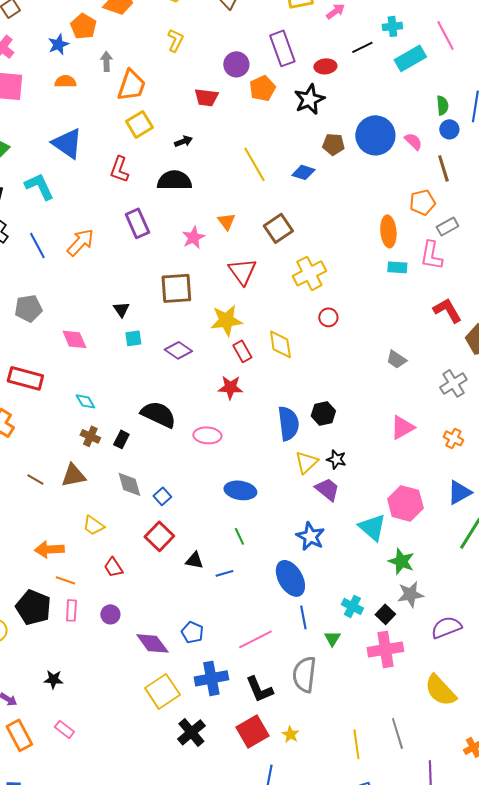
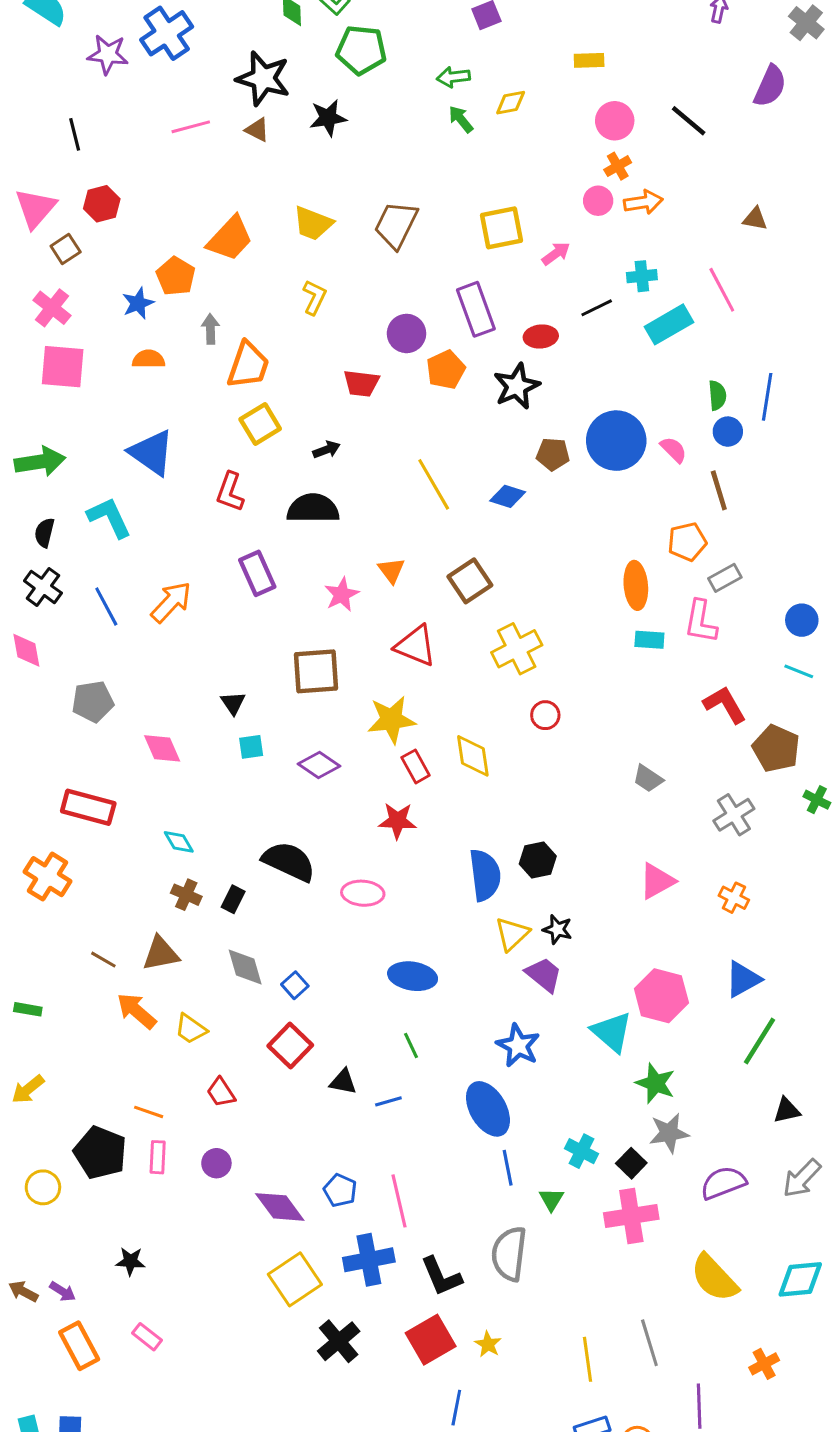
red triangle: (242, 271) -> (416, 646), turned -32
orange arrow: (49, 549) -> (136, 1011), moved, turned 44
pink line: (255, 639) -> (399, 1201), moved, turned -76

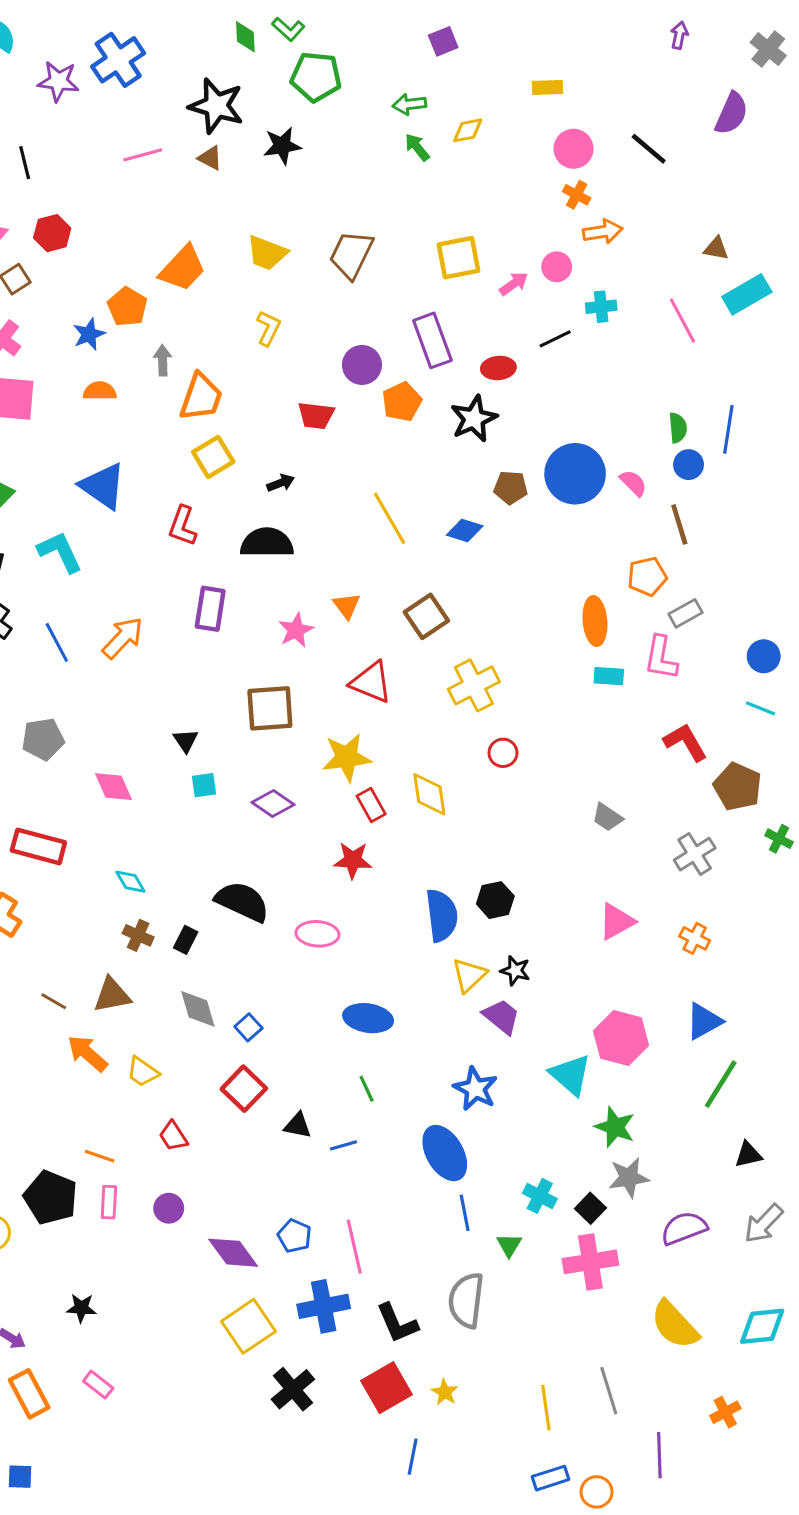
orange cross: (618, 166) -> (577, 195), turned -32
pink circle: (598, 201) -> (557, 267), moved
cyan rectangle: (669, 324) -> (747, 294), moved
purple rectangle: (257, 573) -> (210, 609), turned 33

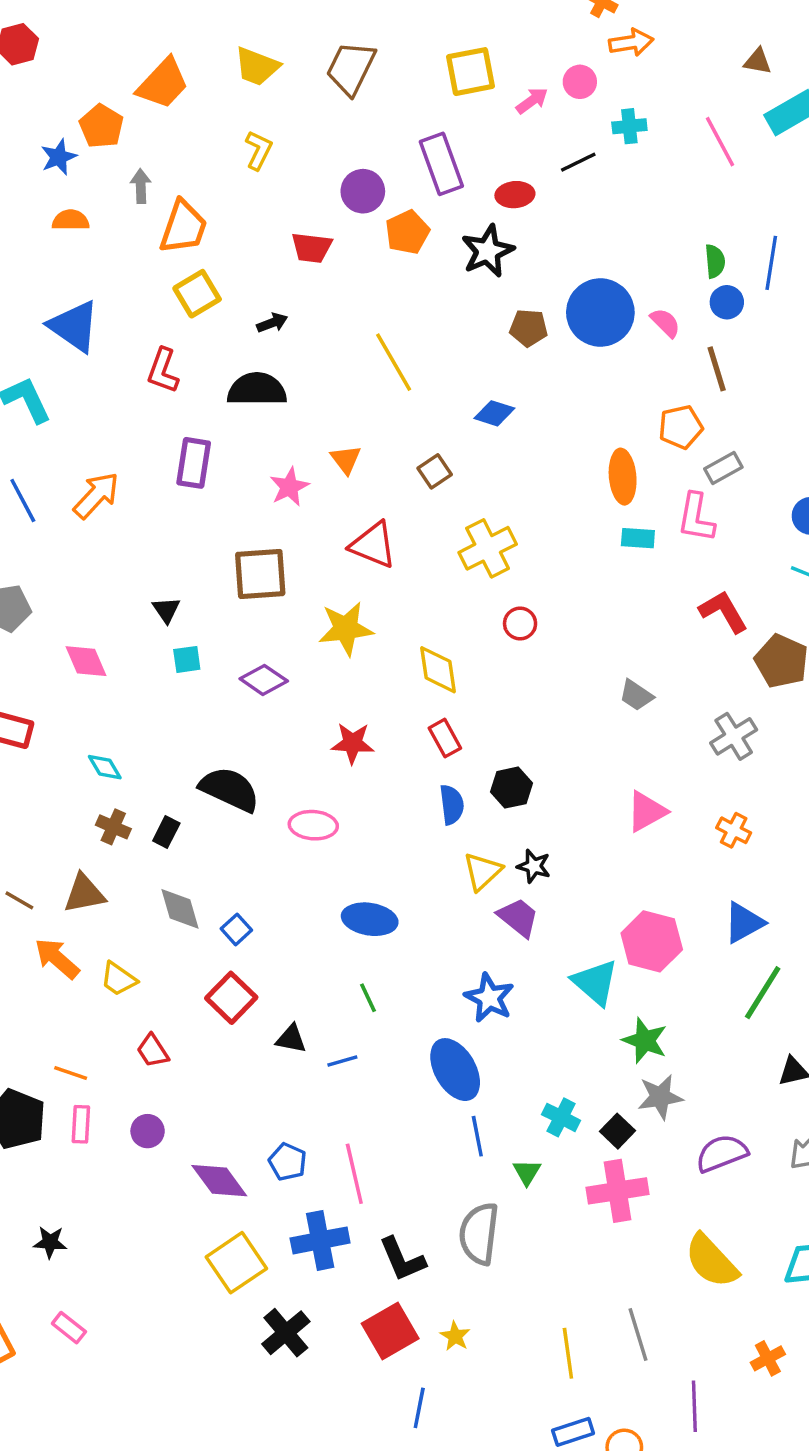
blue diamond: (465, 531) -> (494, 413), moved
brown square: (426, 616) -> (435, 471), size x0.7
red rectangle: (371, 805) -> (445, 738), moved
blue semicircle: (442, 915) -> (452, 805), size x0.7

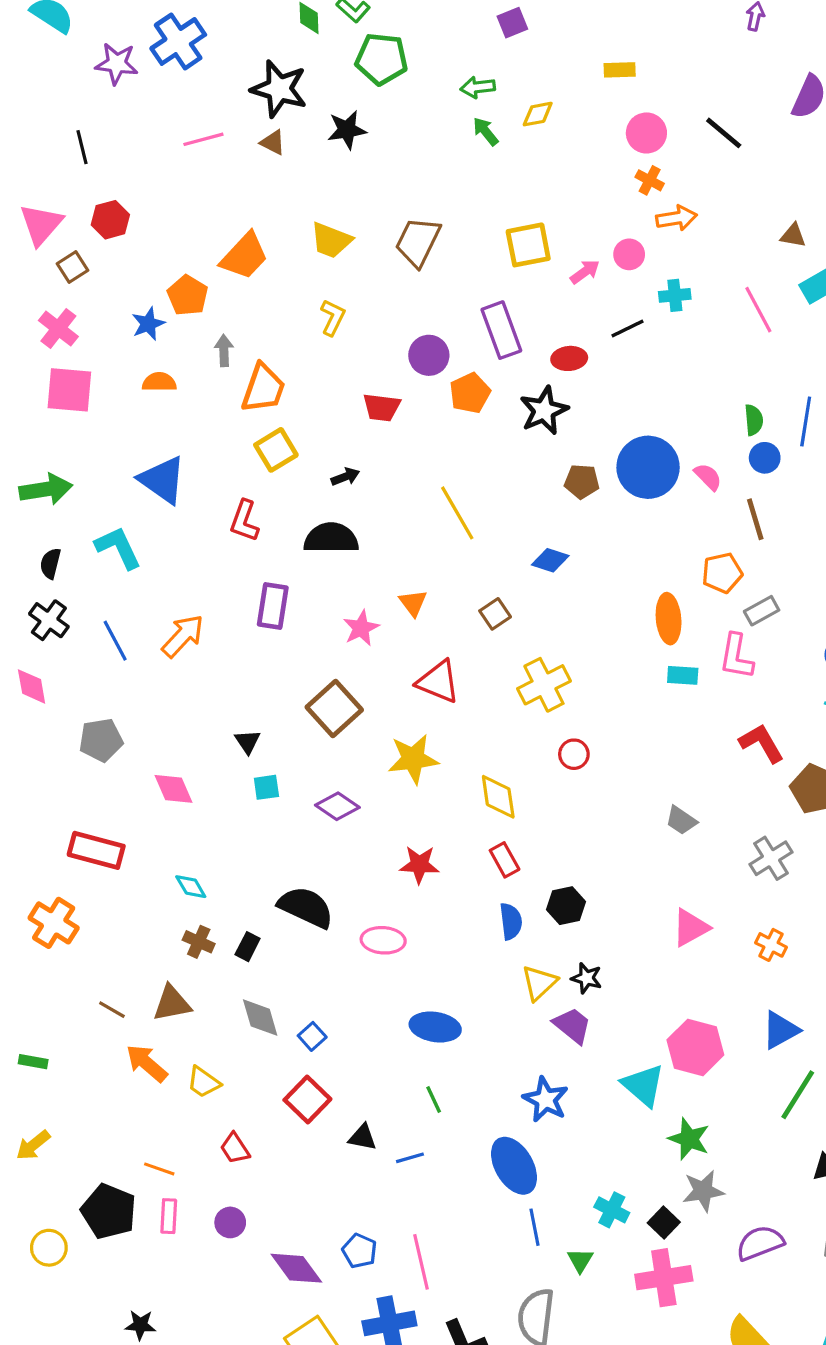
brown square: (260, 574) -> (334, 708), turned -38

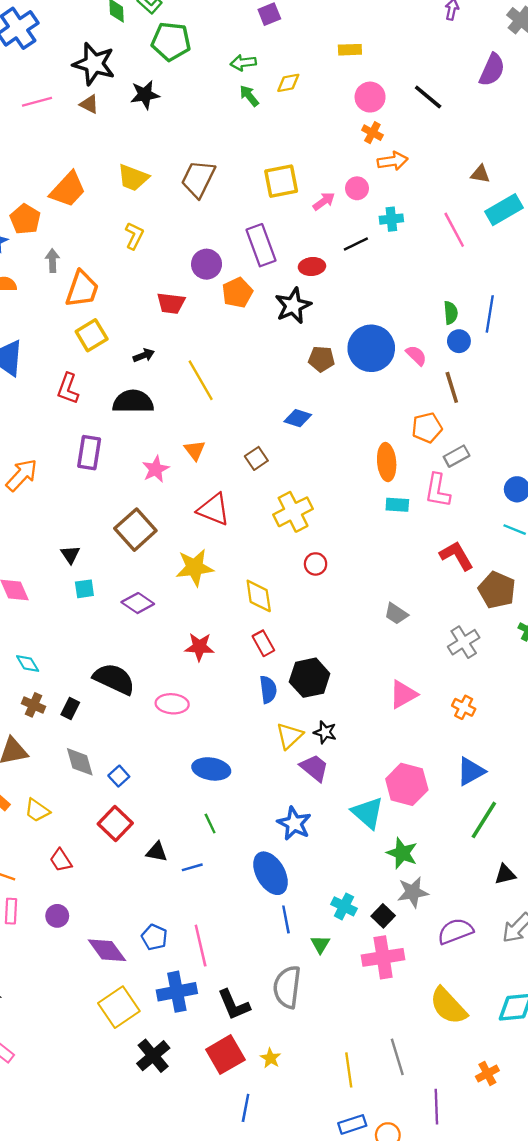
yellow line: (457, 513) -> (201, 380), moved
black hexagon: (566, 906) -> (310, 678), size x1.4

